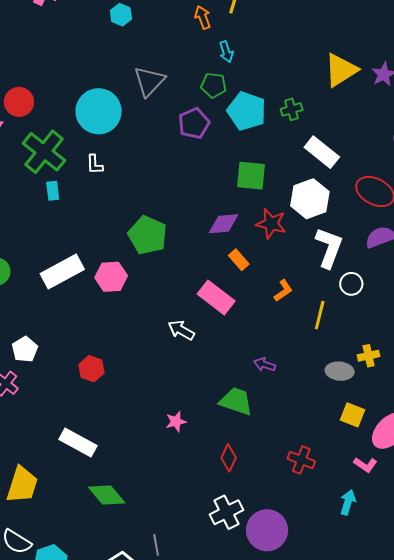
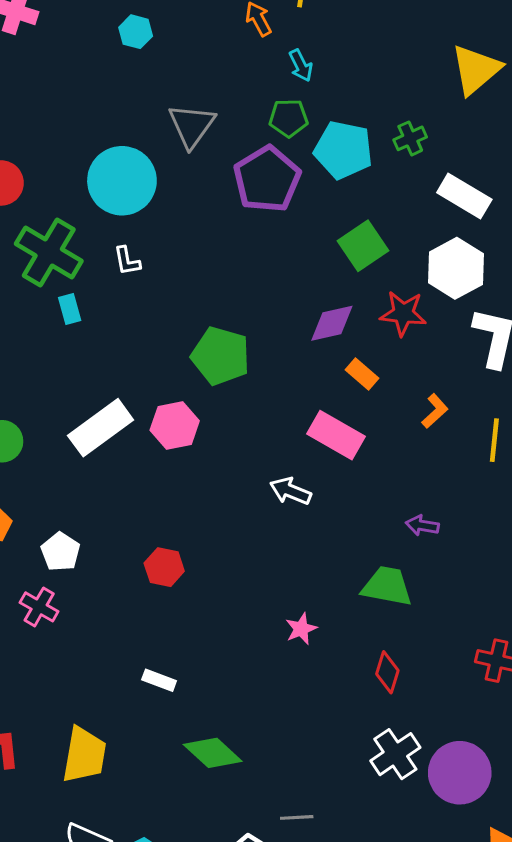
purple pentagon: (194, 123) -> (267, 179), size x1.4
green square: (251, 176) -> (363, 246), turned -32
white rectangle: (78, 443) -> (159, 680), size x0.6
gray line: (156, 545) -> (297, 817), turned -75

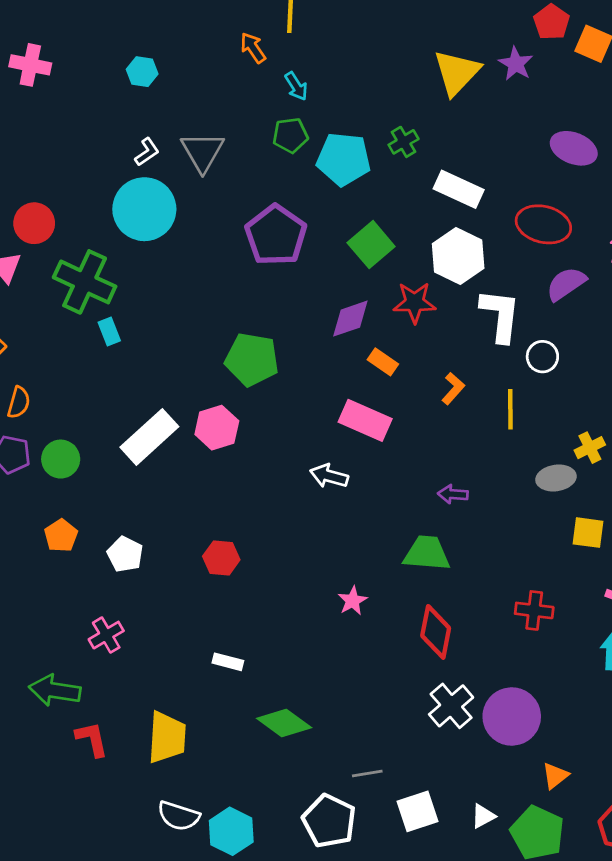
purple pentagon: (267, 179) -> (276, 235), moved
white L-shape: (127, 261) -> (147, 152), moved, turned -108
pink cross: (39, 607) -> (106, 635), moved, turned 36
red diamond: (387, 672) -> (436, 632), size x1.4

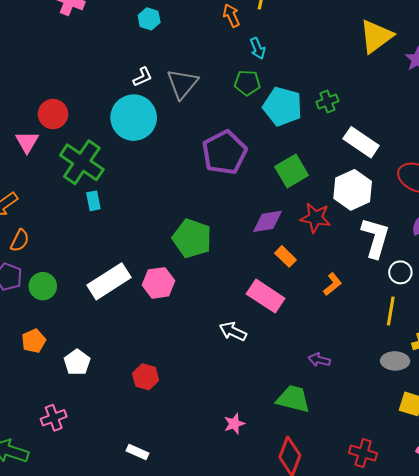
yellow triangle: (457, 72) -> (376, 36), moved
yellow line: (510, 409) -> (391, 311), moved

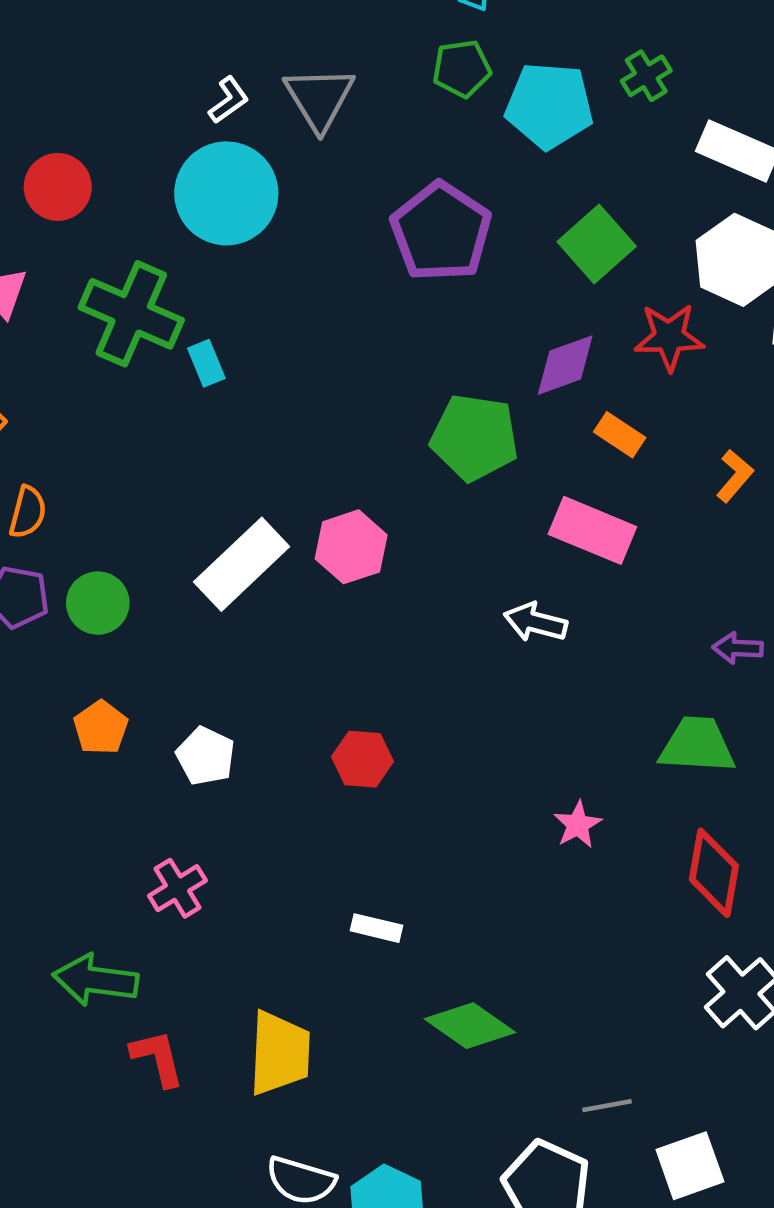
red circle: (53, 114) -> (58, 187), moved
cyan rectangle: (93, 201) -> (206, 363), moved
green pentagon: (192, 239) -> (475, 437), moved

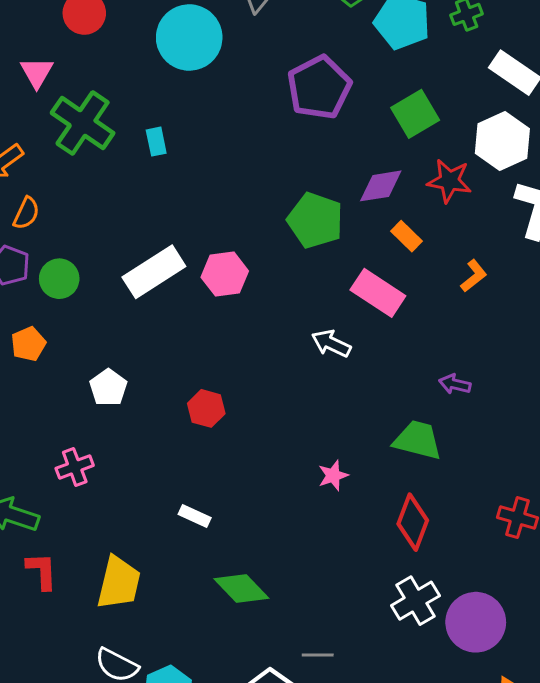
green cross: (131, 314) -> (83, 123), moved
orange pentagon: (101, 728) -> (28, 344), moved

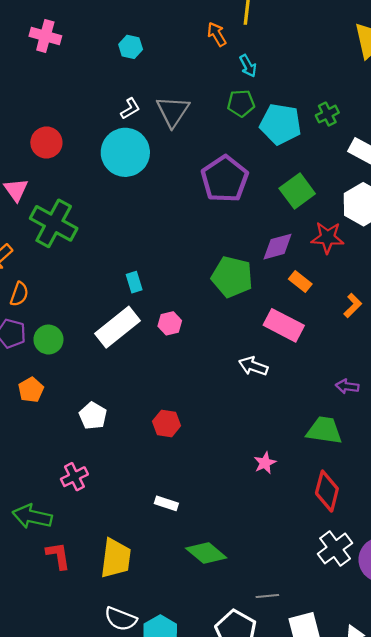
cyan rectangle: (156, 142) -> (134, 282), moved
pink hexagon: (225, 274) -> (170, 323), size x0.7

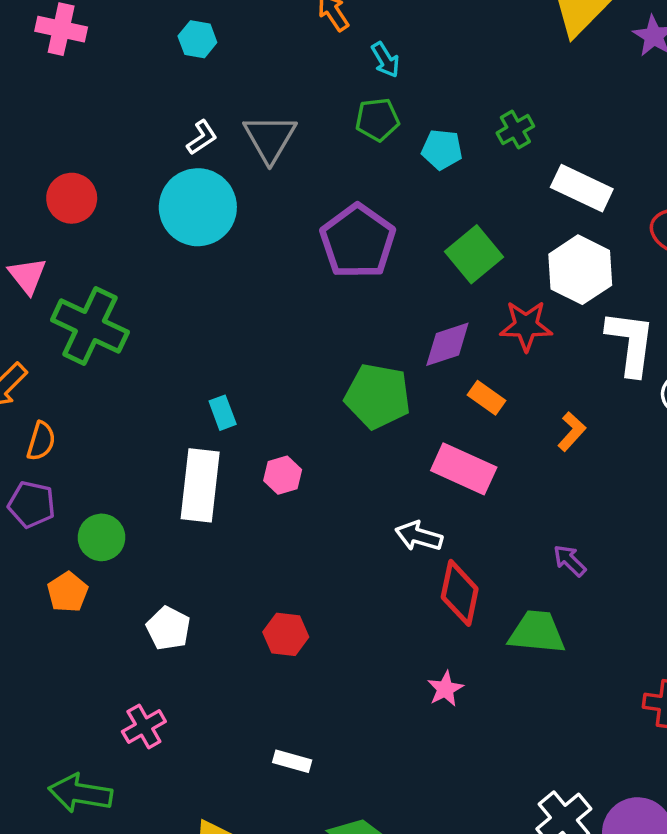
cyan pentagon: (281, 124) -> (442, 149), size x0.6
white rectangle: (118, 327) -> (200, 485), turned -42
green circle: (48, 340) -> (101, 537), moved
purple arrow: (347, 386) -> (570, 561), turned 40
red diamond: (327, 491) -> (460, 593), moved

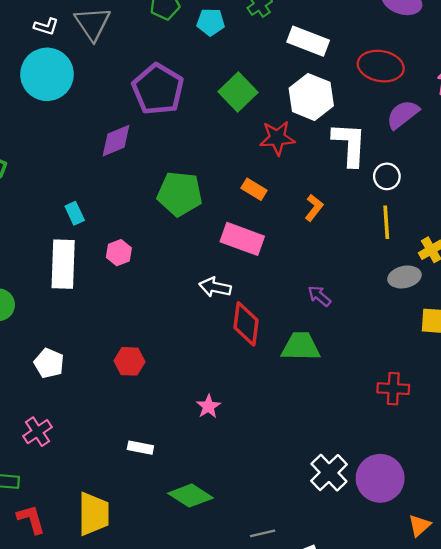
white L-shape: (202, 137) -> (46, 26), turned 55
purple diamond: (447, 344) -> (116, 141), moved
pink star: (445, 689) -> (208, 406), moved

